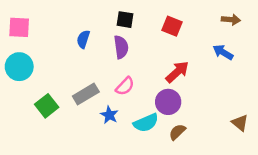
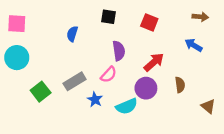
purple semicircle: (121, 47) -> (119, 51), moved
brown semicircle: (177, 132) -> (180, 85), moved, turned 126

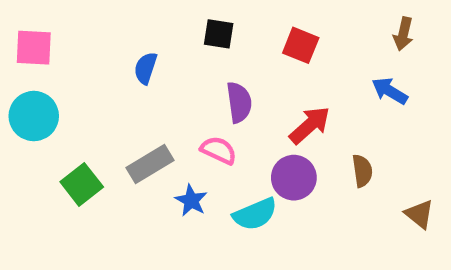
brown arrow: (200, 17) -> (403, 34), turned 98
pink semicircle: (109, 75) -> (219, 150), turned -108

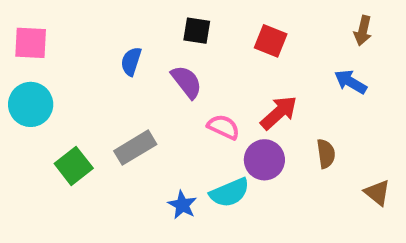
purple semicircle: (239, 102) -> (186, 82), moved, turned -30
pink semicircle: (219, 150) -> (223, 127), moved
blue star: (191, 200) -> (182, 205), moved

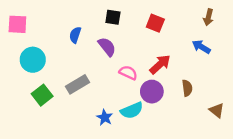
cyan circle: (31, 104) -> (33, 60), moved

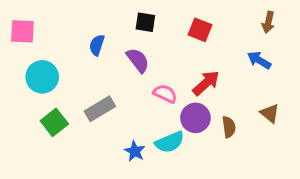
brown semicircle: (187, 88) -> (229, 127), moved
brown triangle: (217, 110) -> (270, 113), moved

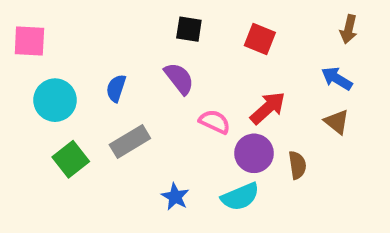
blue semicircle: (97, 45) -> (116, 88), moved
brown triangle: (270, 113) -> (337, 122), moved
cyan semicircle: (170, 142) -> (240, 197), moved

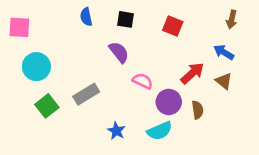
blue semicircle: (116, 88) -> (86, 17), moved, turned -30
red arrow: (268, 108) -> (192, 73), moved

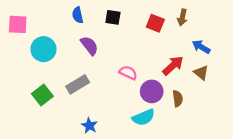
brown arrow: (232, 19) -> (182, 17), moved
purple semicircle: (119, 52) -> (89, 46), moved
cyan circle: (36, 67) -> (44, 49), moved
blue star: (116, 131) -> (89, 126), moved

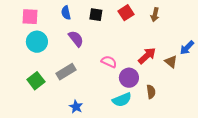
red square: (155, 23) -> (126, 13), moved, turned 35
pink square: (18, 24) -> (30, 17), moved
blue arrow: (201, 47) -> (187, 48), moved, turned -77
brown semicircle: (178, 99) -> (151, 92), moved

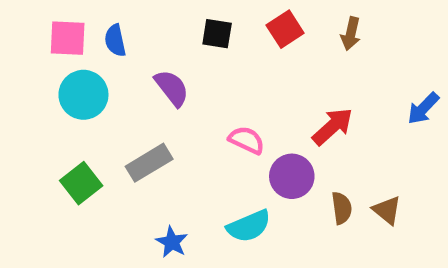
blue semicircle: (66, 13) -> (115, 40), moved
brown triangle: (171, 62) -> (387, 210), moved
cyan semicircle: (122, 100) -> (249, 226), moved

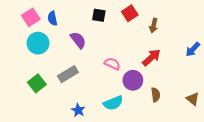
brown arrow: (351, 34) -> (154, 26), moved
pink square: (68, 38) -> (31, 17), turned -36
brown triangle: (387, 210) -> (193, 99), moved

